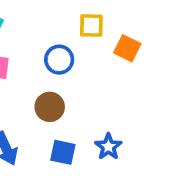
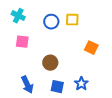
orange square: (127, 48) -> (91, 48), moved
blue circle: (59, 60) -> (51, 22), moved

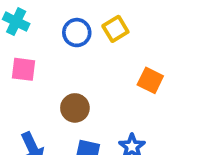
yellow square: (72, 20) -> (115, 29), turned -32

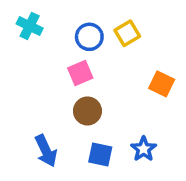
pink square: (23, 69) -> (80, 73), moved, turned -30

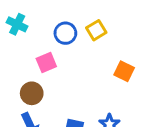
pink square: (80, 73) -> (46, 63), moved
brown circle: (87, 111) -> (32, 93), moved

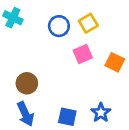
pink square: (46, 63) -> (83, 54), moved

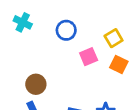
yellow square: (88, 23) -> (114, 38), moved

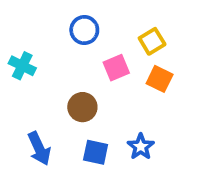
cyan cross: (23, 22) -> (22, 66), moved
brown circle: (36, 84) -> (82, 107), moved

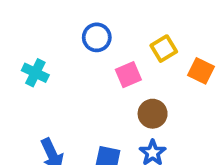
orange square: (160, 79) -> (201, 71), moved
brown circle: (82, 107) -> (153, 114), moved

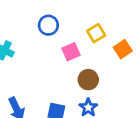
orange square: (201, 71) -> (123, 49), turned 30

